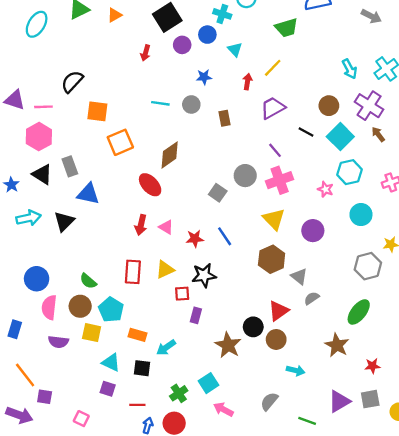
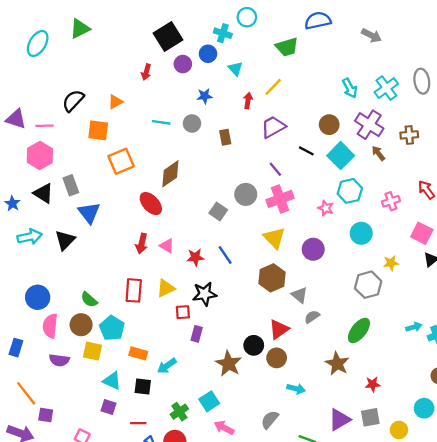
orange triangle: (115, 15) -> (115, 102), moved
blue triangle: (88, 194) -> (89, 213), turned 40

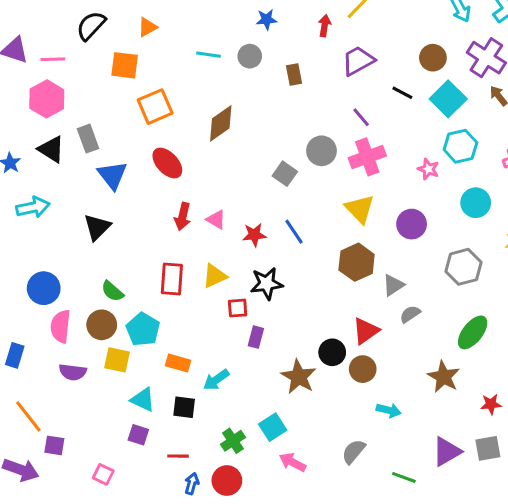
red ellipse: (151, 204) -> (167, 163), moved
black triangle: (65, 240) -> (97, 227), moved
gray hexagon: (368, 285) -> (463, 267), moved
gray triangle: (299, 295) -> (393, 285), turned 48

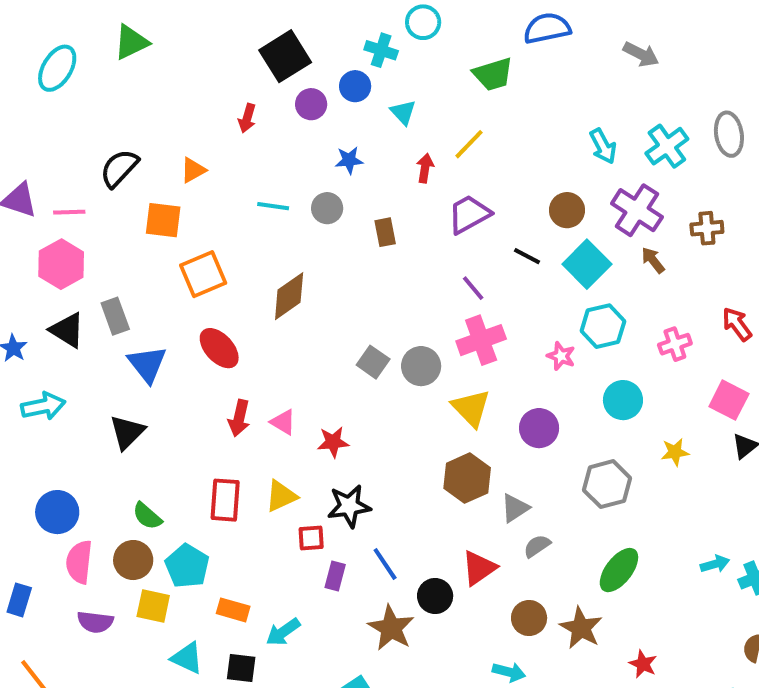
gray circle: (321, 151) -> (421, 366), moved
blue line: (294, 232) -> (385, 564), moved
brown circle: (363, 369) -> (529, 618), moved
red star: (491, 404) -> (643, 664), turned 30

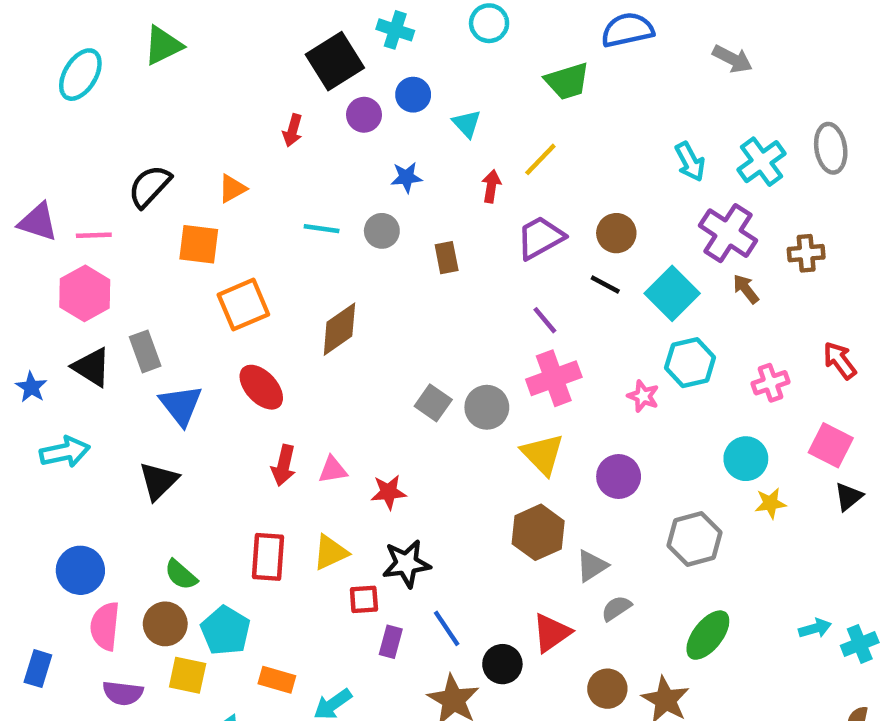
cyan cross: (381, 50) -> (395, 30), moved
brown circle: (567, 210) -> (616, 233), moved
cyan circle: (623, 400) -> (746, 459), moved
pink triangle: (283, 422) -> (333, 470), turned -40

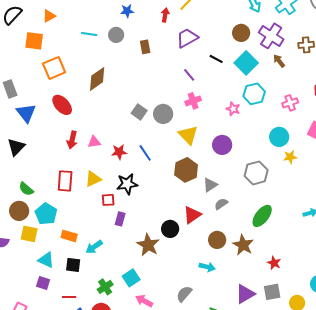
brown circle: (616, 233) -> (241, 33), moved
pink cross: (554, 378) -> (193, 101), size x0.7
blue line: (447, 628) -> (145, 153), moved

